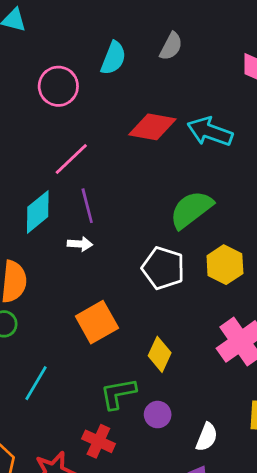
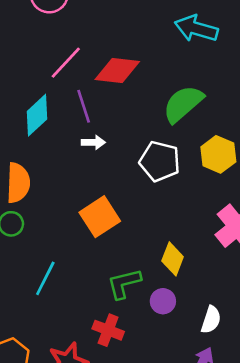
red diamond: (152, 127) -> (117, 71), moved
white arrow: (80, 244) -> (93, 142), moved
yellow diamond: (160, 354) -> (173, 259), moved

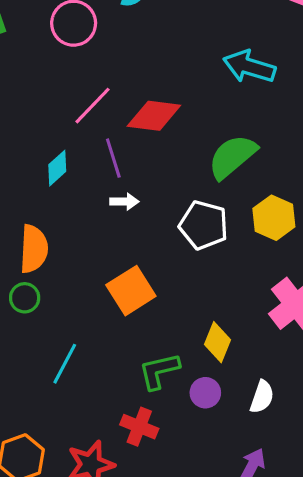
cyan diamond: (37, 115) -> (57, 168), size x0.7
white semicircle: (211, 320) -> (262, 397), moved

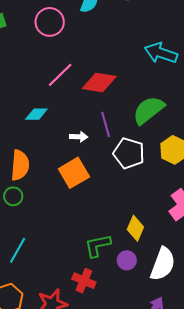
purple line: (113, 158) -> (106, 124), moved
cyan diamond: (57, 168) -> (36, 114), turned 40
orange square: (131, 291) -> (74, 173), moved
cyan line: (65, 364) -> (18, 250), moved
white semicircle: (262, 397) -> (163, 264), size x1.6

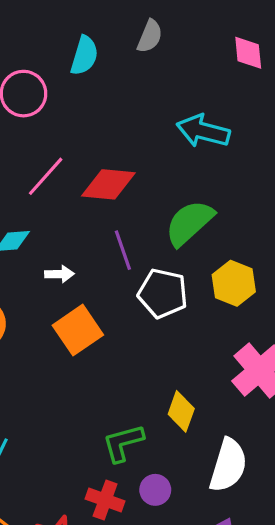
white arrow: (79, 137) -> (59, 274), moved
purple circle: (127, 260) -> (155, 490), moved

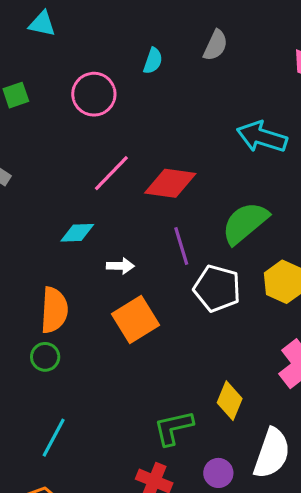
cyan semicircle: (84, 56) -> (153, 61), size x0.7
purple circle: (155, 490) -> (218, 473), moved

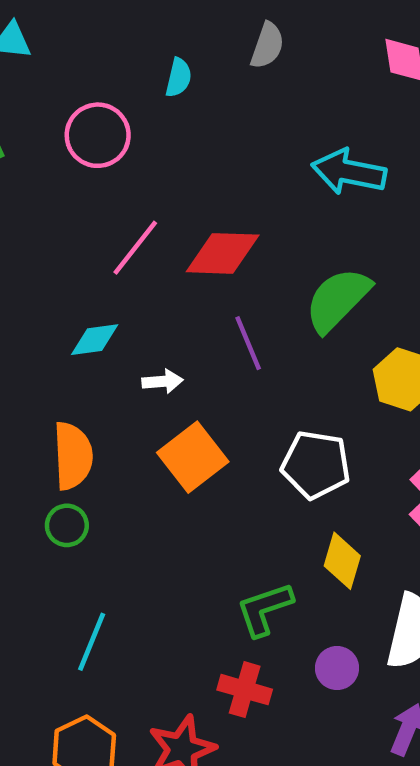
white pentagon: (217, 288) -> (316, 465), moved

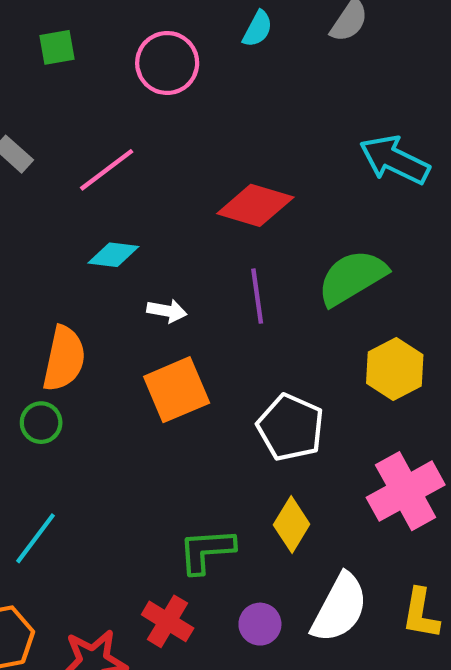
pink line: (135, 248) -> (107, 170), moved

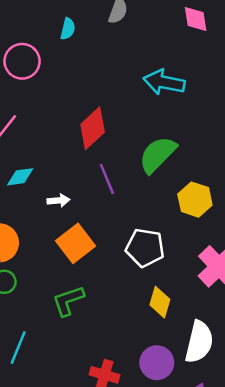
red diamond: (255, 205) -> (93, 128), turned -45
green L-shape: (206, 551) -> (68, 301), moved
purple circle: (260, 624) -> (157, 363), size x1.4

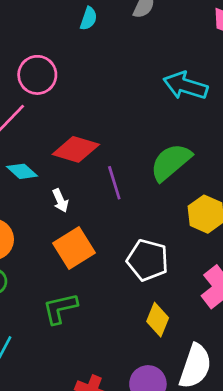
pink circle: (22, 61) -> (37, 75), moved
red diamond: (93, 128) -> (76, 149), moved, turned 54
cyan diamond: (20, 177) -> (22, 171), turned 44
white arrow: (58, 201) -> (60, 201), turned 65

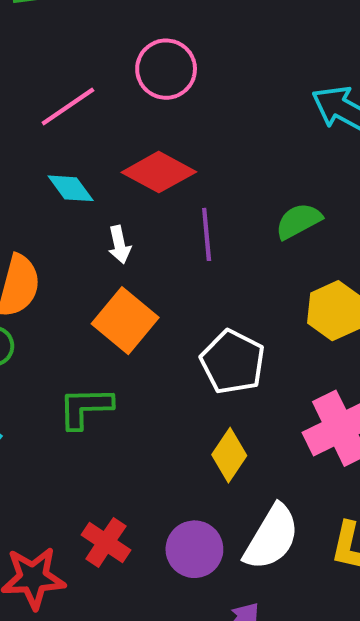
pink circle: (37, 75) -> (166, 69), moved
green semicircle: (171, 162) -> (298, 221), size x0.7
orange square: (74, 248) -> (125, 321), turned -30

